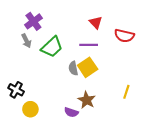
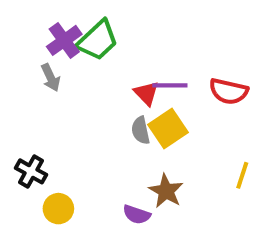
red triangle: (96, 22) -> (146, 93), moved
red semicircle: (124, 36) -> (229, 91), moved
green trapezoid: (52, 47) -> (98, 40), moved

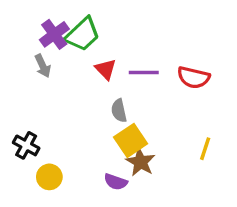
red triangle: (146, 93) -> (106, 69), moved
yellow square: (168, 128) -> (131, 140), moved

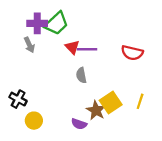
purple cross: (54, 34) -> (37, 23), turned 36
purple line: (144, 72) -> (87, 49), moved
yellow square: (131, 140) -> (111, 102), moved

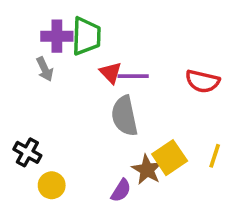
green trapezoid: (56, 23) -> (86, 36), turned -45
gray semicircle: (81, 75) -> (124, 116), size x1.6
purple semicircle: (79, 124) -> (121, 190), turned -77

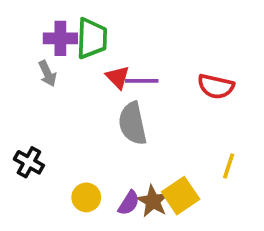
yellow square: (170, 158) -> (181, 196), moved
brown star: (147, 170) -> (153, 201), moved
yellow circle: (52, 185) -> (86, 197), moved

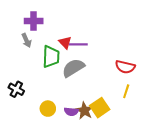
green trapezoid: (92, 38) -> (51, 57), moved
red semicircle: (216, 86) -> (125, 67), moved
gray semicircle: (132, 123) -> (73, 68), turned 70
purple semicircle: (129, 203) -> (71, 112), turned 64

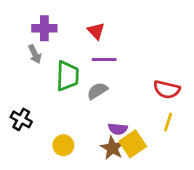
red triangle: (65, 42) -> (96, 31), moved
gray semicircle: (73, 68) -> (97, 91), size x0.7
purple semicircle: (71, 112) -> (118, 129), moved

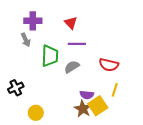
red semicircle: (167, 89) -> (109, 65), moved
black cross: (21, 119) -> (16, 88), turned 35
yellow line: (168, 122) -> (115, 90), moved
yellow circle: (63, 145) -> (36, 113), moved

